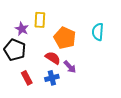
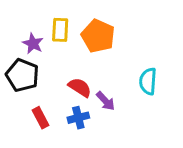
cyan semicircle: (98, 32) -> (148, 81), moved
orange pentagon: (65, 38) -> (98, 36), moved

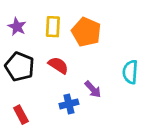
purple star: (33, 44) -> (17, 27), moved
red semicircle: (80, 87) -> (58, 65), moved
red rectangle: (41, 118) -> (21, 115), moved

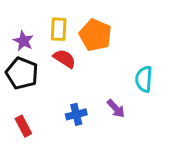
purple star: (17, 27) -> (23, 41), moved
red semicircle: (58, 65) -> (64, 59), moved
purple arrow: (93, 89) -> (116, 109), moved

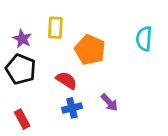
orange pentagon: (95, 35) -> (90, 50), moved
red semicircle: (64, 59) -> (66, 80), moved
cyan semicircle: (144, 79) -> (144, 39), moved

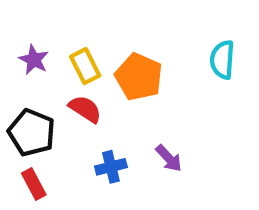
yellow rectangle: (55, 28) -> (85, 66), moved, turned -30
black pentagon: (21, 69) -> (32, 133), moved
red semicircle: (66, 80) -> (85, 109), moved

